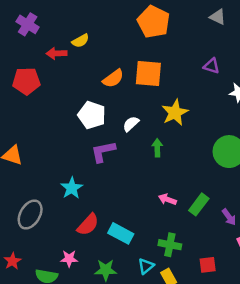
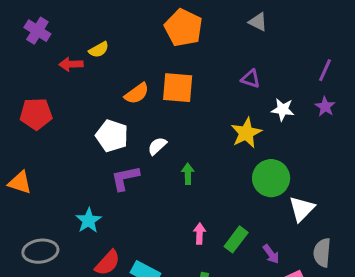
red pentagon: (26, 81) -> (36, 114), moved
yellow star: (175, 113) -> (246, 133), moved
pink arrow: (167, 199) -> (200, 234), turned 72
gray ellipse: (30, 215) -> (40, 251), turned 52

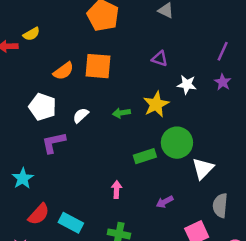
green arrow: (188, 174) -> (121, 113), moved, turned -98
green rectangle: (236, 239) -> (145, 156), moved, turned 35
purple arrow: (271, 254) -> (165, 202), moved, turned 98

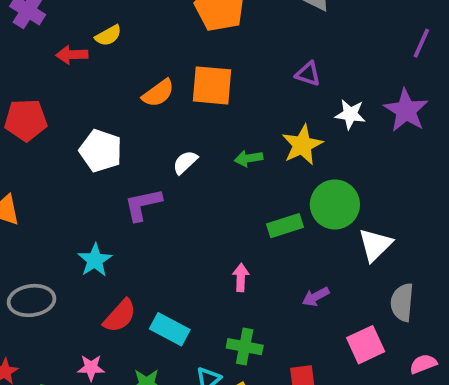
purple line: (223, 51) -> (421, 43), moved
purple star: (223, 82) -> (406, 110), size x1.6
white pentagon: (42, 107) -> (101, 151), moved

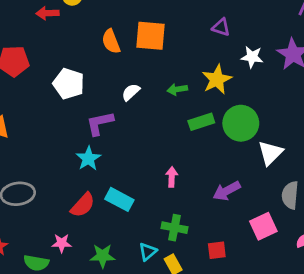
orange semicircle: (158, 93) -> (111, 41), turned 105
green rectangle: (285, 226) -> (201, 122), moved
cyan star: (95, 260) -> (88, 158), moved
purple arrow: (316, 297) -> (227, 191), size x1.4
cyan rectangle: (170, 329) -> (119, 199), moved

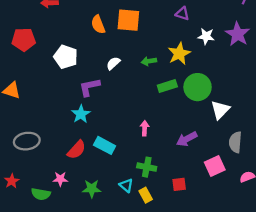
cyan triangle: (148, 252) -> (126, 185), turned -40

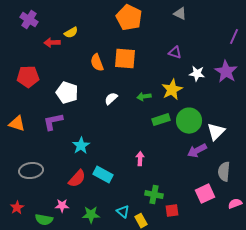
purple L-shape: (89, 87) -> (53, 122), moved
white triangle: (220, 110) -> (216, 132), moved
purple arrow: (187, 139) -> (197, 151), moved
green cross: (147, 167) -> (154, 195), moved

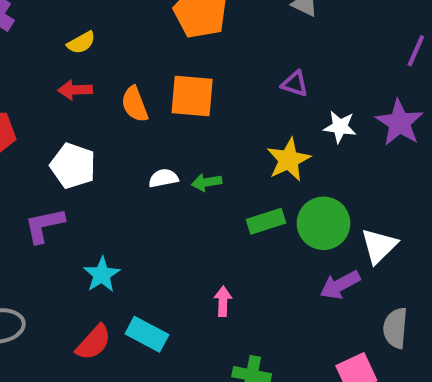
red arrow: (52, 43) -> (75, 90), moved
green arrow: (144, 97) -> (206, 182), moved
white semicircle: (111, 99) -> (163, 178), turned 32

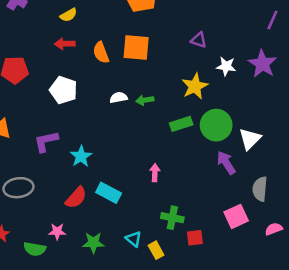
purple L-shape: (44, 225) -> (46, 141), moved
purple arrow: (340, 285) -> (226, 163), turned 85

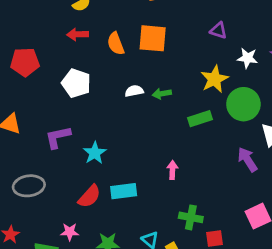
green circle: (216, 125) -> (243, 104), moved
cyan rectangle: (109, 193) -> (124, 191), turned -35

